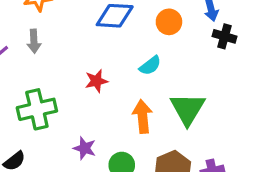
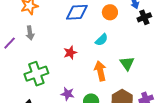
black cross: (224, 36) -> (144, 17), turned -32
green triangle: (188, 109) -> (127, 63), size x0.7

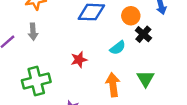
black cross: (144, 17) -> (143, 34), moved, turned -32

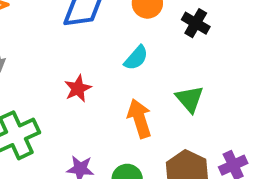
black cross: (143, 34) -> (196, 23), moved

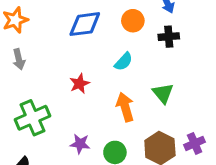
black cross: (196, 23) -> (169, 37), turned -36

